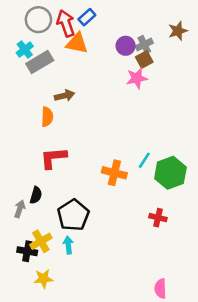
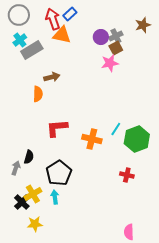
gray circle: (38, 20) -> (19, 15), moved
red L-shape: (53, 158) -> (57, 128), moved
black cross: (27, 251) -> (22, 202), turned 35

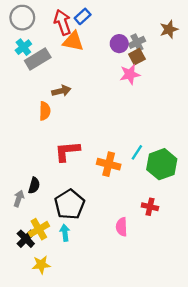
pink semicircle: (129, 232) -> (122, 227), moved

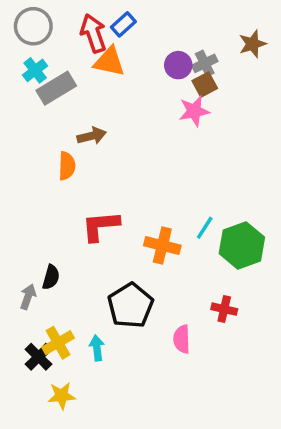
black pentagon: (70, 204) -> (130, 306), moved

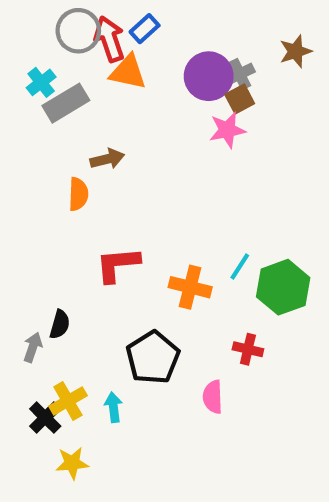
gray circle: (33, 26) -> (78, 31), moved
purple circle: (178, 65) -> (209, 76), size x1.5
red cross: (224, 309) -> (248, 349), moved

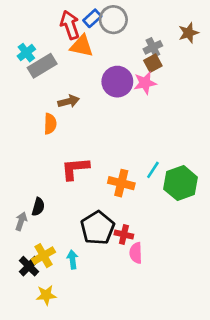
gray circle: (78, 31) -> (113, 20), moved
purple circle: (209, 76) -> (117, 82), moved
red cross: (248, 349) -> (124, 234), moved

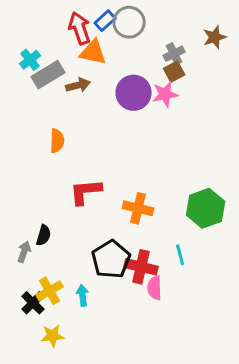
brown arrow: (69, 101) -> (78, 85), moved
cyan line: (153, 170) -> (180, 255), moved, turned -48
red cross: (124, 234) -> (141, 267), size x1.5

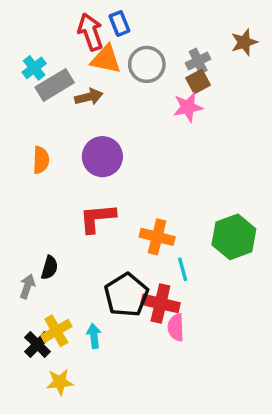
blue rectangle: (105, 21) -> (120, 23), turned -70
gray circle: (129, 22) -> (147, 64), moved
purple circle: (134, 93) -> (102, 157), moved
orange semicircle: (57, 141) -> (41, 160), moved
cyan line: (180, 255) -> (183, 269), moved

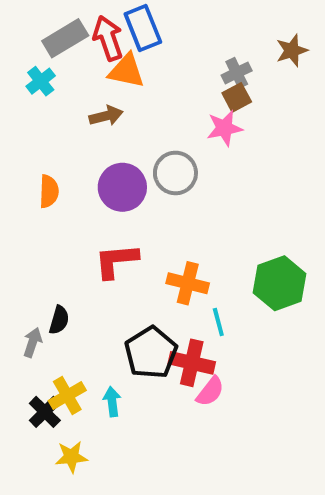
blue rectangle: (120, 23) -> (143, 28), size x1.5
gray circle: (147, 64) -> (175, 173), moved
gray rectangle: (55, 85) -> (65, 38), moved
pink semicircle: (176, 327) -> (210, 391), turned -140

